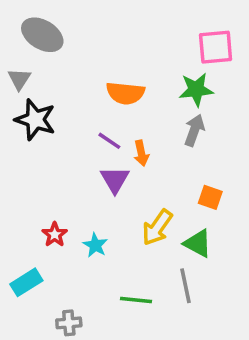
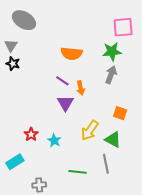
black star: (35, 120) -> (13, 64), moved, size x0.6

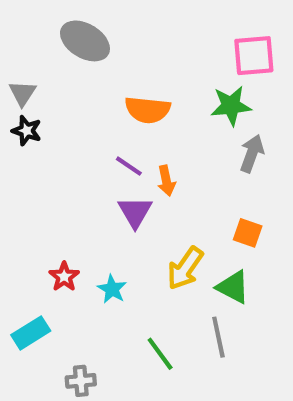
gray ellipse: (24, 20) -> (85, 41), moved
gray arrow: (111, 75) -> (252, 154), moved
green line: (78, 172) -> (160, 354), turned 48

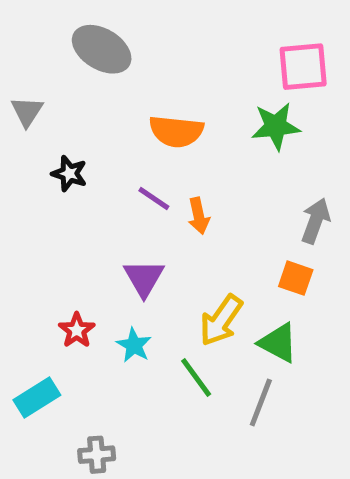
black star: (27, 131) -> (69, 174), moved
gray arrow: (252, 154) -> (316, 221), moved
purple triangle: (135, 212) -> (144, 278), moved
gray line: (218, 337) -> (261, 402), turned 33
green line: (160, 354) -> (196, 378), moved

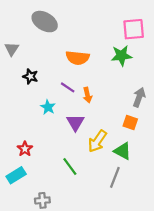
purple triangle: (144, 278) -> (75, 123), moved
red star: (77, 330) -> (25, 149), moved
cyan star: (134, 345) -> (48, 107), moved
green line: (196, 378) -> (70, 166), moved

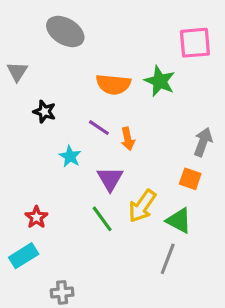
green star: (121, 56) -> (160, 81), moved, turned 30
green line: (70, 166) -> (102, 219), moved

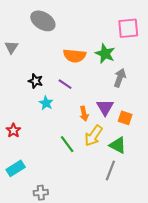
black star: (44, 112) -> (36, 81), moved
orange arrow: (128, 139) -> (84, 114), moved
gray arrow: (203, 142) -> (120, 78), moved
purple triangle: (110, 179) -> (105, 107), moved
red star: (36, 217) -> (13, 130), moved

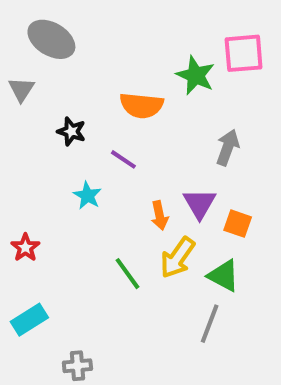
gray ellipse: (43, 21) -> (51, 39), moved
green star: (105, 54) -> (196, 75), moved
black star: (36, 81) -> (71, 131), moved

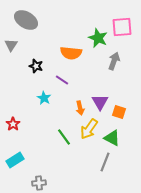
gray arrow: (228, 147) -> (114, 61), moved

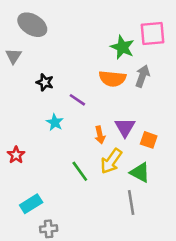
orange semicircle: (71, 53) -> (112, 79), moved
cyan rectangle: (15, 160) -> (31, 204), moved
gray line: (105, 162) -> (131, 202), turned -30

